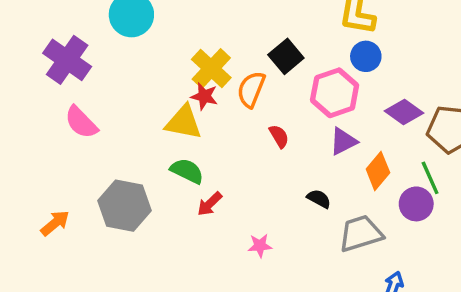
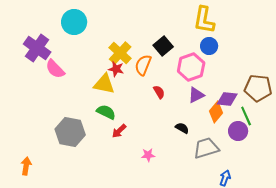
purple diamond: (404, 112) -> (227, 99), moved, turned -30
pink semicircle: (81, 122) -> (55, 69), moved
orange arrow: (55, 223) -> (26, 166), moved, turned -42

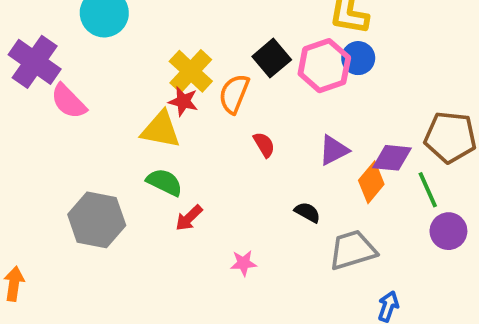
pink hexagon: (191, 67) -> (324, 66), moved
purple circle: (238, 131) -> (448, 231), moved

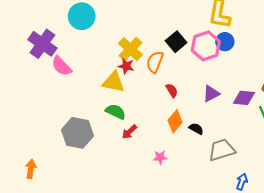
orange diamond: (371, 182) -> (175, 121), moved

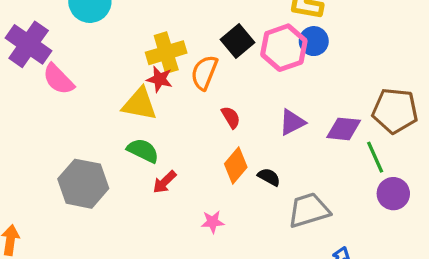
yellow cross: (130, 49) -> (166, 53), turned 30

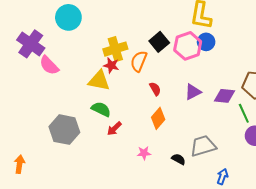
black semicircle: (269, 177) -> (179, 159), moved

